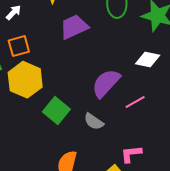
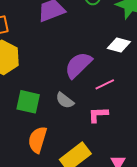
green square: (56, 110) -> (28, 102), moved, turned -30
pink L-shape: (131, 154) -> (98, 115), moved

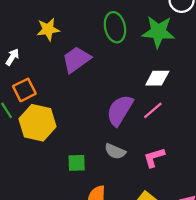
pink line: (105, 84) -> (153, 110), moved
green square: (28, 102) -> (77, 163), size x0.7

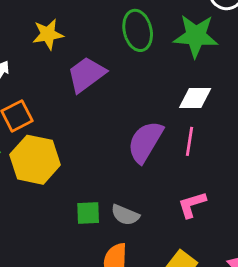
pink line: (153, 110) -> (190, 141), turned -40
gray semicircle: (115, 151) -> (125, 215), moved

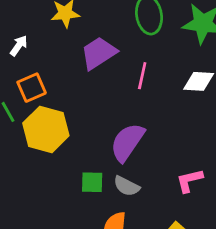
pink line: (190, 141) -> (142, 76), moved
purple semicircle: (145, 142) -> (127, 142), moved

